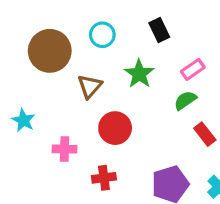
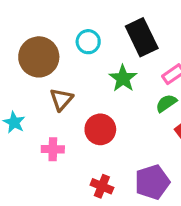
black rectangle: (159, 30) -> (142, 37), size x1.6
brown triangle: (90, 86) -> (61, 99), moved
red cross: (104, 178) -> (102, 186), moved, turned 30

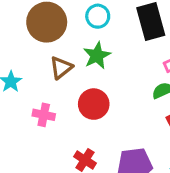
green star: (123, 78) -> (97, 56), moved

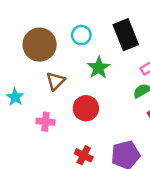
green star: (97, 56) -> (99, 68), moved

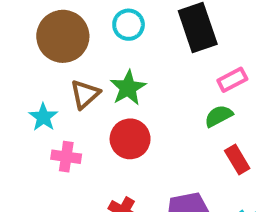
green star: (99, 68) -> (128, 88), moved
cyan star: (15, 97) -> (43, 117), moved

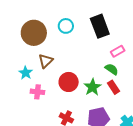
green star: (128, 88) -> (93, 87), moved
green semicircle: (219, 116) -> (112, 69), turned 64
red rectangle: (237, 159) -> (114, 87), moved

